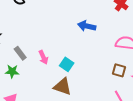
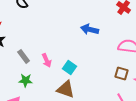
green star: (12, 71) -> (26, 80), moved

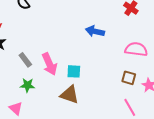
pink arrow: (47, 60) -> (50, 64), size x1.5
cyan square: (70, 67) -> (74, 71), turned -32

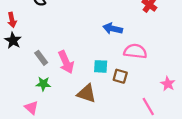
pink semicircle: (136, 49) -> (135, 51), moved
cyan square: (74, 71) -> (101, 66), moved
brown square: (129, 78) -> (120, 76), moved

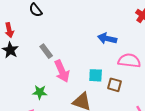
gray rectangle: (41, 58) -> (46, 51), moved

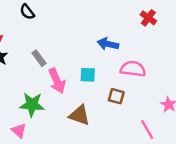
cyan square: (96, 75) -> (88, 75), moved
green star: (40, 92) -> (32, 105), size x1.5

